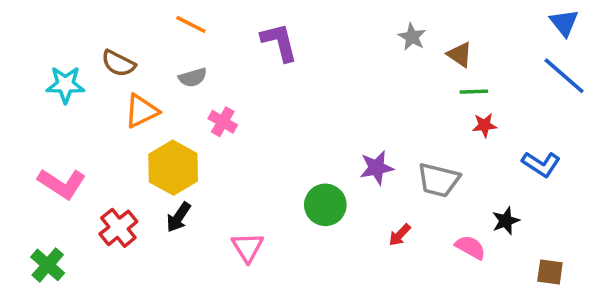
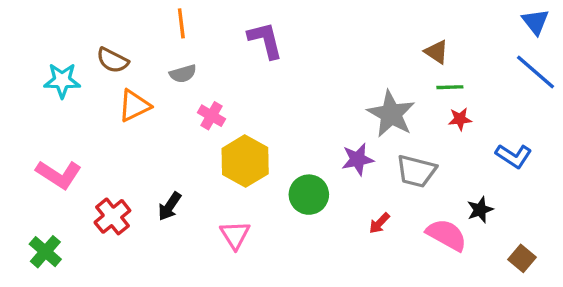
orange line: (191, 24) -> (181, 23), turned 56
gray star: (412, 37) -> (391, 114), moved, size x1.8
yellow hexagon: (173, 168) -> (245, 161), moved
pink semicircle: (470, 247) -> (447, 235), size x1.4
brown square: (550, 272) -> (522, 258), turned 32

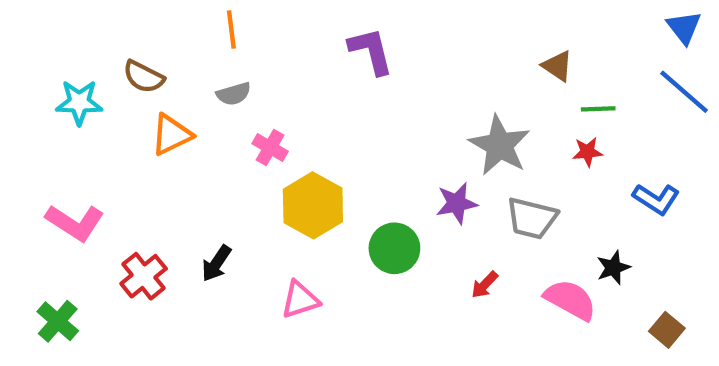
purple L-shape: (265, 40) -> (371, 51), moved
green line: (450, 87) -> (598, 109), moved
pink triangle: (235, 235) -> (300, 300), turned 44

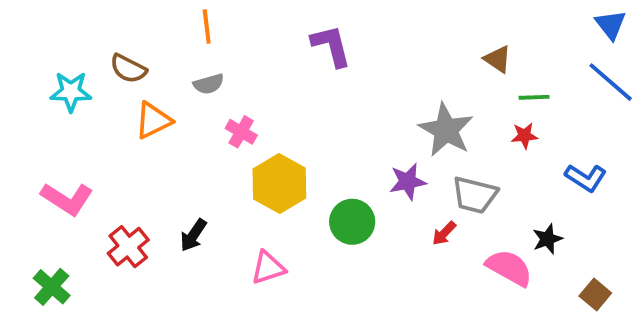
red arrow: (485, 285) -> (444, 233), moved

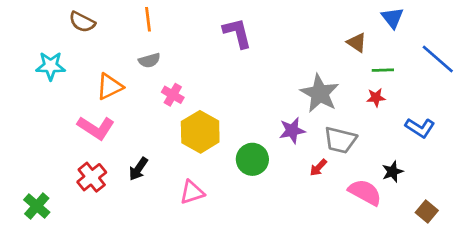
blue triangle: (611, 25) -> (392, 18), moved
brown semicircle: (128, 69) -> (82, 22), moved
pink L-shape: (67, 199) -> (96, 128), moved

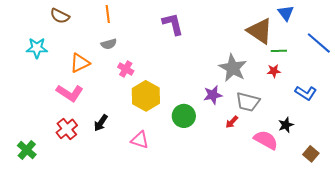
brown triangle: (357, 43) -> (260, 31), size x1.8
pink triangle: (192, 192) -> (140, 140), turned 36

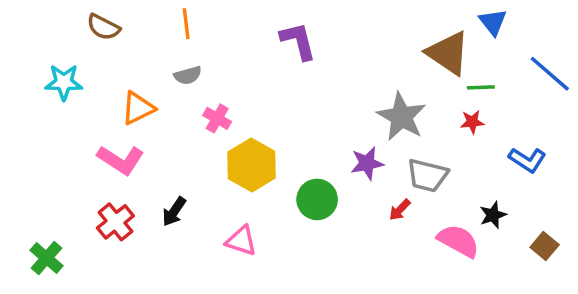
brown square: (311, 154) -> (545, 246), moved

